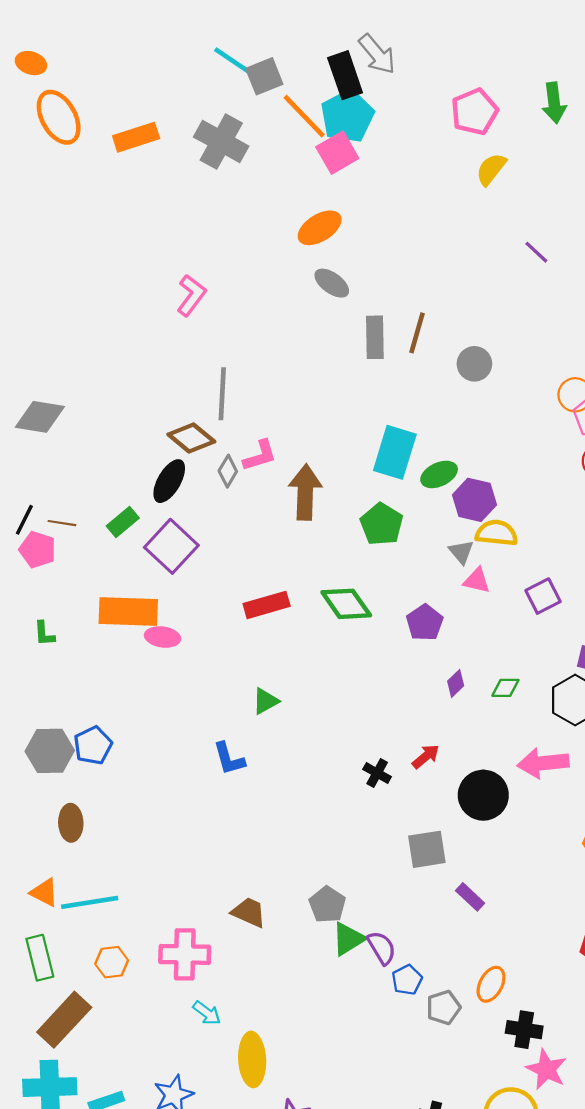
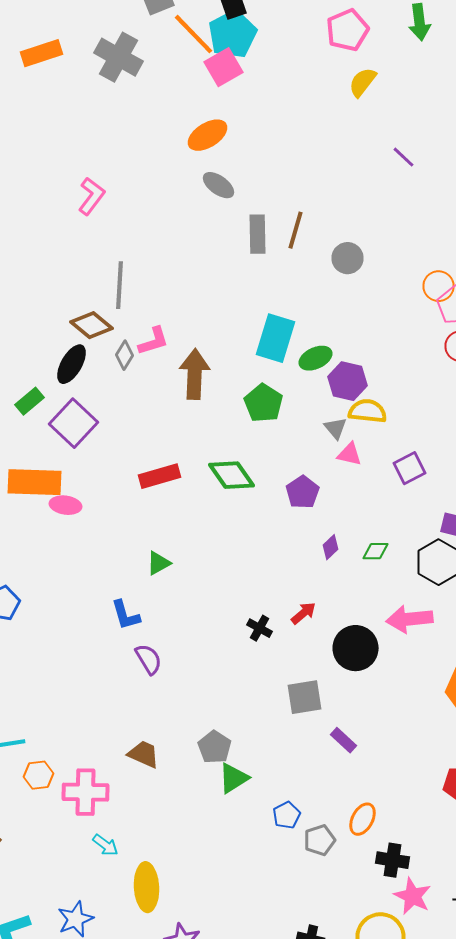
purple semicircle: (382, 948) -> (148, 659), moved
orange hexagon: (112, 962) -> (38, 775), moved

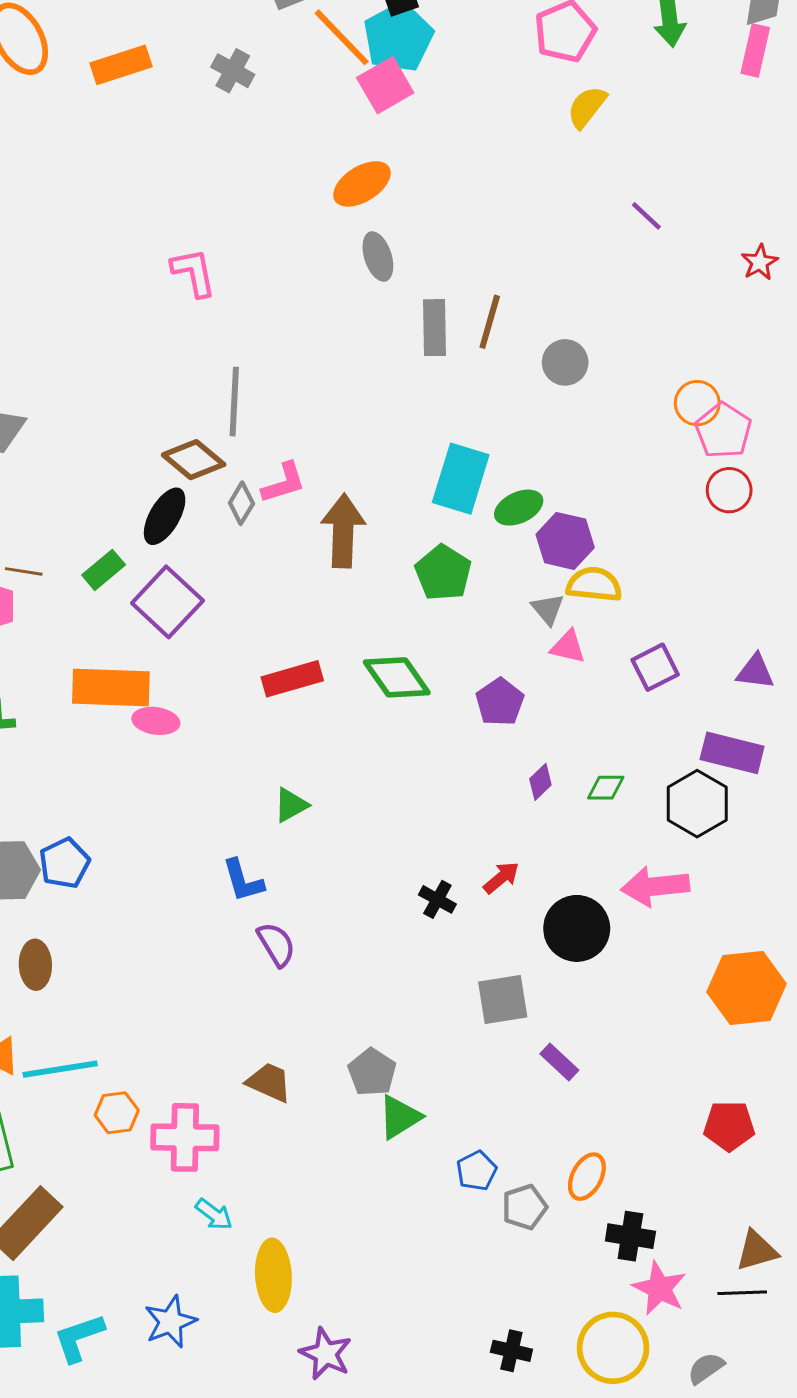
gray cross: (118, 57) -> (233, 71), size x0.6
gray ellipse: (218, 185) -> (378, 256), turned 36
pink L-shape: (92, 196) -> (194, 272), turned -48

